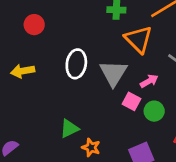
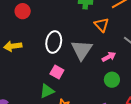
orange triangle: (138, 39) -> (102, 25), size x0.7
pink square: (131, 101) -> (57, 72), moved

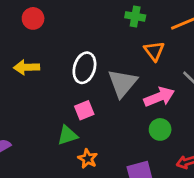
red circle: (23, 11) -> (33, 18), moved
pink arrow: (109, 57) -> (159, 97), size x1.5
pink square: (57, 72) -> (84, 110), turned 32

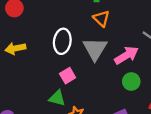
orange triangle: (154, 51) -> (101, 18), moved
green triangle: (67, 135) -> (57, 98), turned 42

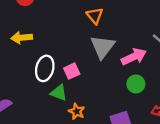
orange triangle: (101, 18) -> (95, 16), moved
white ellipse: (62, 41) -> (45, 68), moved

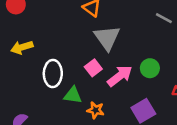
pink arrow: (134, 57) -> (120, 76), moved
pink square: (72, 71) -> (93, 68), moved

